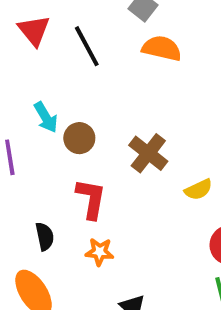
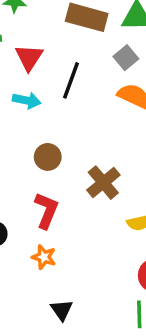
black line: (87, 46) -> (71, 80), turned 36
cyan arrow: (46, 117) -> (27, 100), moved, turned -60

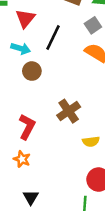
brown circle: (48, 157) -> (32, 71), moved

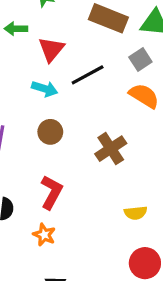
black line: (53, 38) -> (88, 75), turned 35
brown circle: (32, 71) -> (50, 132), moved
brown cross: (69, 111) -> (111, 149), moved

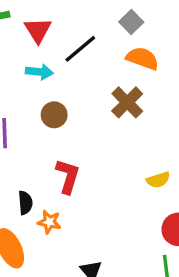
brown cross: (111, 149) -> (127, 102), moved
orange star: (44, 235) -> (49, 222), moved

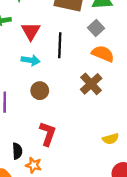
black line: (80, 49) -> (60, 45), turned -50

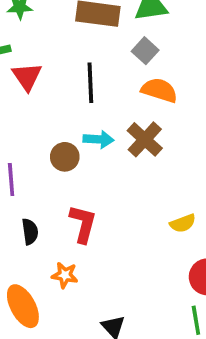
red triangle: (31, 31) -> (27, 77), moved
cyan arrow: (31, 60) -> (99, 139), moved
black semicircle: (17, 151) -> (30, 232), moved

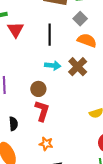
brown circle: (65, 157) -> (38, 89), moved
black semicircle: (30, 232) -> (13, 124), moved
orange star: (65, 275) -> (46, 144), moved

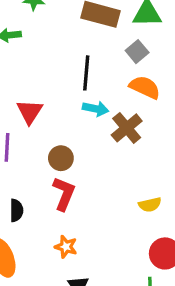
red triangle: (16, 30) -> (30, 112), moved
cyan arrow: (53, 65) -> (96, 109), moved

